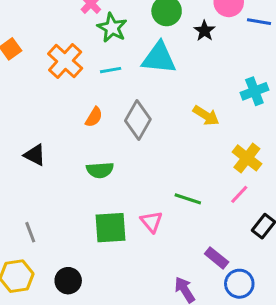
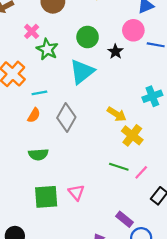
cyan triangle: (159, 58) -> (82, 72), turned -44
cyan line: (111, 70) -> (39, 93), moved
yellow cross: (247, 158) -> (132, 135), moved
green line: (188, 199) -> (119, 167), moved

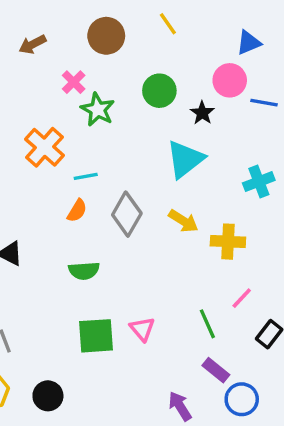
cyan triangle: (82, 72) -> (185, 159), moved
yellow arrow: (117, 114) -> (183, 221), moved
yellow cross: (132, 135) -> (228, 242), turned -35
green line: (119, 167) -> (207, 324), moved, turned 48

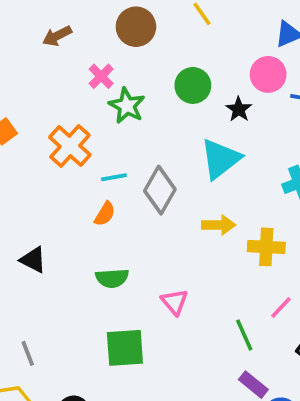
gray diamond: (127, 214) -> (160, 190), moved
yellow arrow: (183, 221) -> (219, 225), turned -32
pink triangle: (142, 329) -> (175, 302), moved

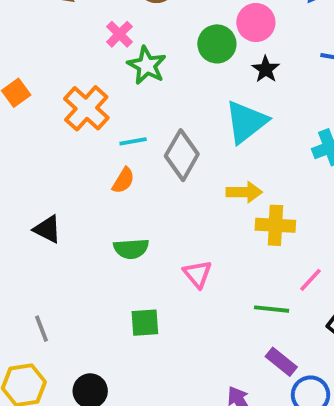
pink circle: (268, 74) -> (256, 23), moved
yellow cross: (266, 247) -> (275, 225), moved
green line: (244, 335) -> (272, 309), turned -60
green square: (125, 348) -> (145, 323), size x0.7

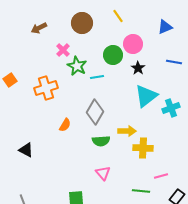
orange cross: (86, 108) -> (46, 88), turned 30
cyan triangle: (246, 122) -> (146, 96), moved
cyan line: (133, 141) -> (97, 77), moved
green semicircle: (131, 249) -> (101, 141), moved
pink line: (311, 280) -> (161, 176), turned 32

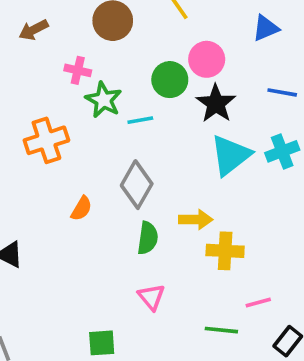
pink cross: (63, 50) -> (78, 70), turned -32
black star: (138, 68) -> (216, 104), size x1.5
cyan cross: (171, 108) -> (282, 151), moved
green semicircle: (101, 141) -> (148, 238), turned -78

